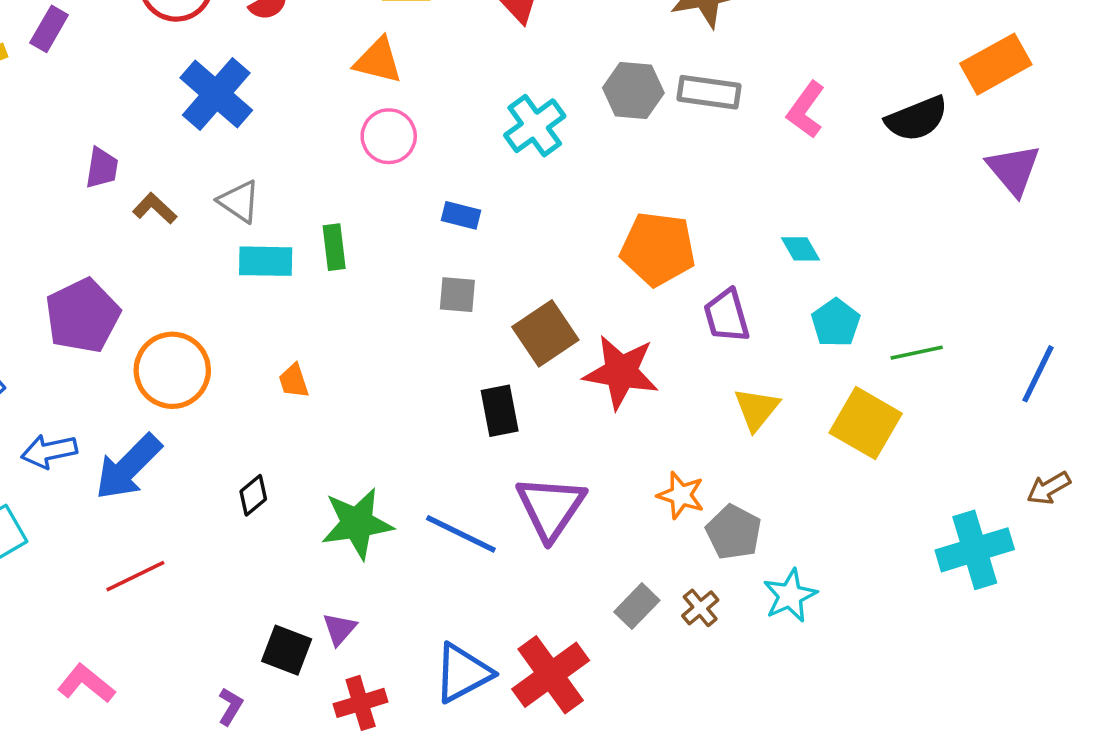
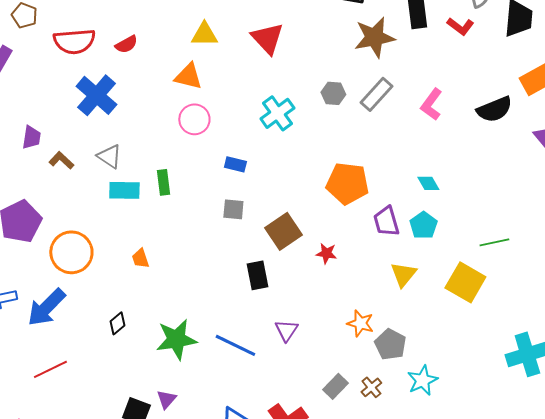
gray hexagon: (633, 90) -> (333, 93), size x0.7
gray rectangle: (709, 92) -> (376, 94), turned -56
cyan pentagon: (836, 323) -> (423, 225), moved
red star: (621, 372) -> (326, 253), size x0.5
purple triangle: (551, 508) -> (286, 330), size x0.6

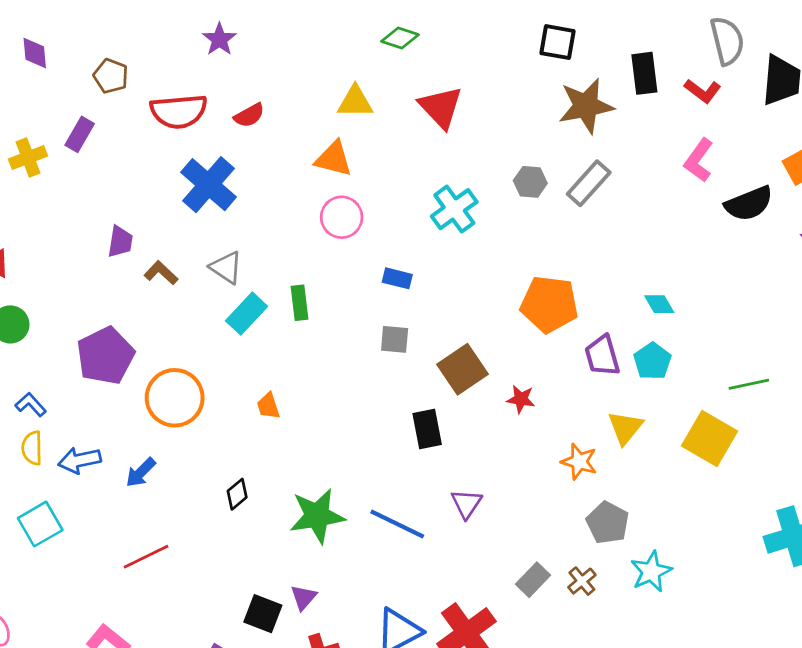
pink L-shape: (431, 104) -> (699, 160), moved
cyan rectangle: (124, 190) -> (247, 314), turned -48
blue arrow: (46, 307) -> (141, 472), size x0.6
orange star: (360, 323) -> (579, 462), moved

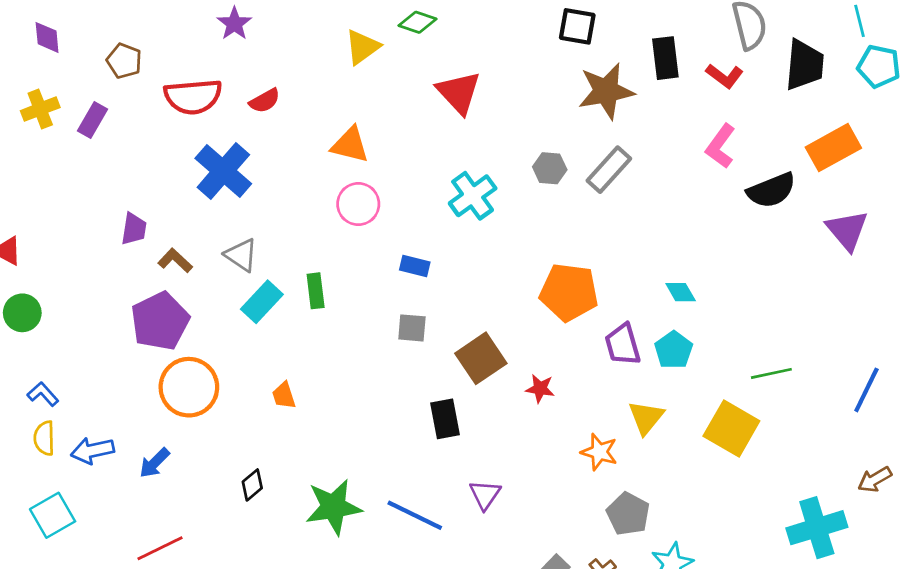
yellow triangle: (355, 102) -> (362, 47), moved, turned -36
yellow cross: (28, 157) -> (40, 109), moved
purple pentagon: (105, 356) -> (160, 321), moved

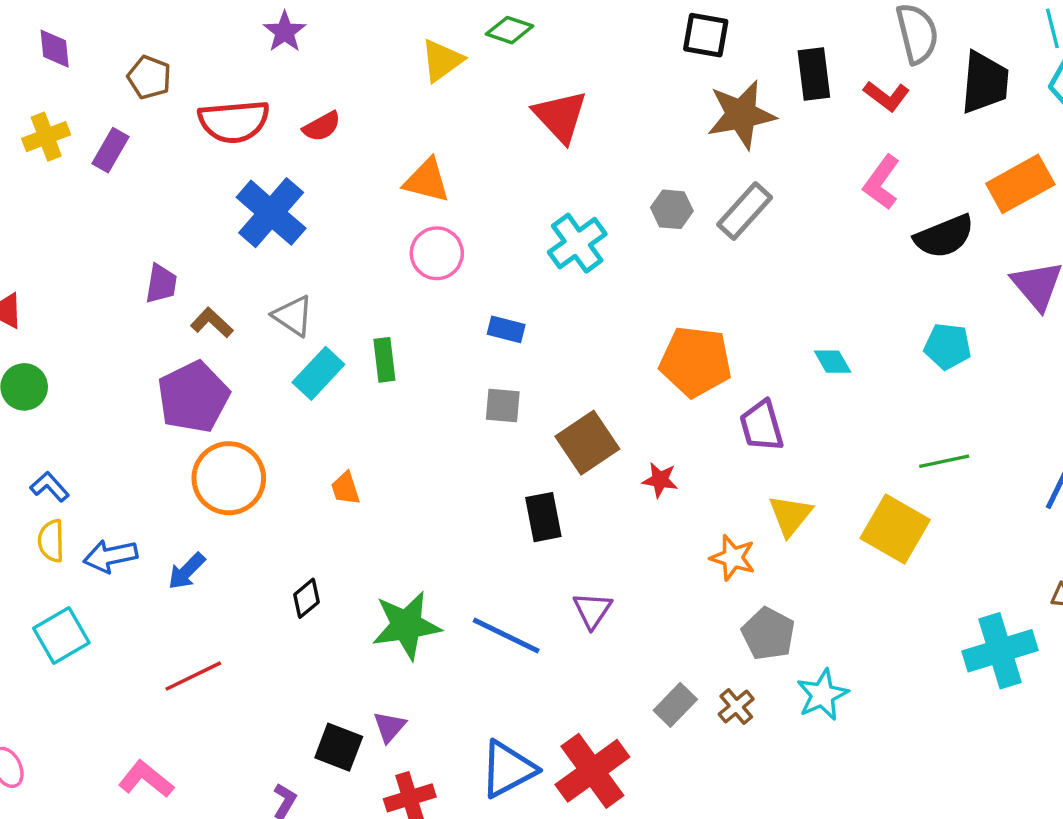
cyan pentagon: (674, 350) -> (948, 346), moved, turned -30

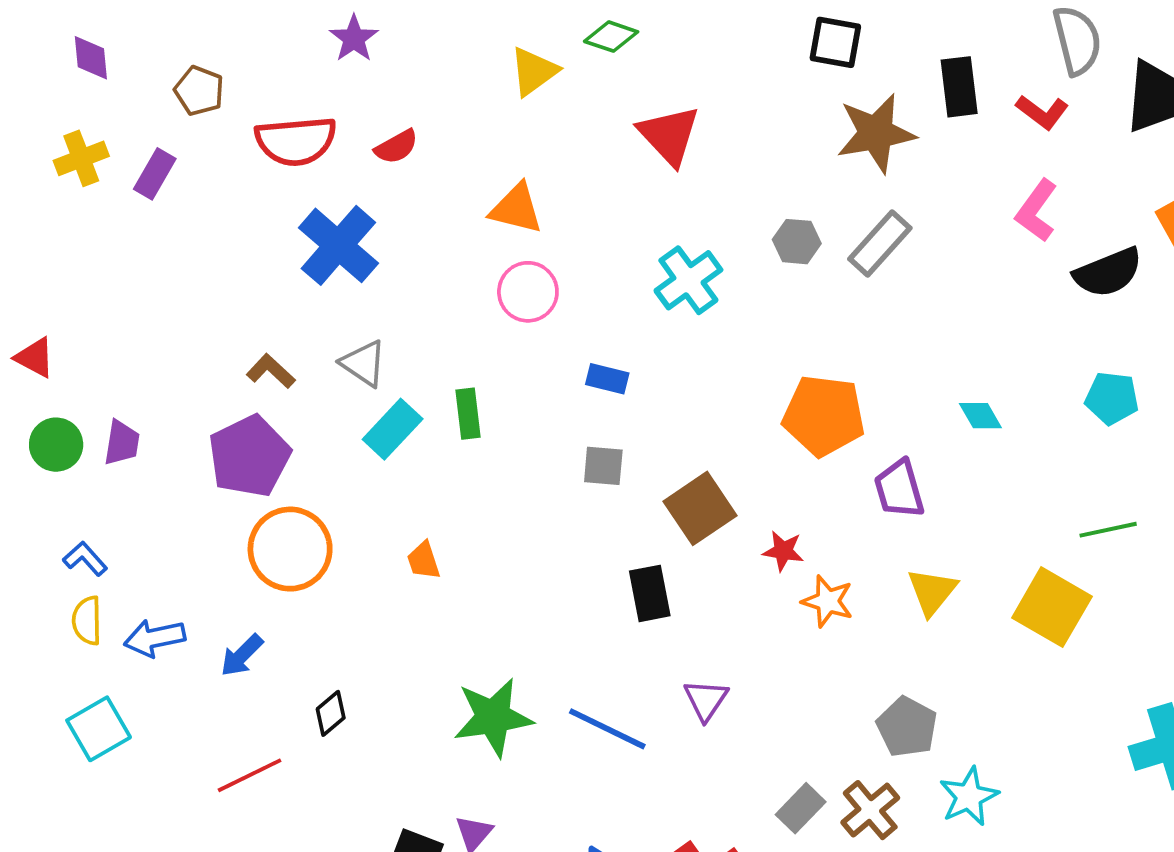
purple trapezoid: (161, 284) -> (122, 443), moved
orange star: (733, 558) -> (828, 601), moved
black diamond: (307, 598) -> (331, 713), moved
brown cross: (736, 707) -> (870, 810), size x1.4

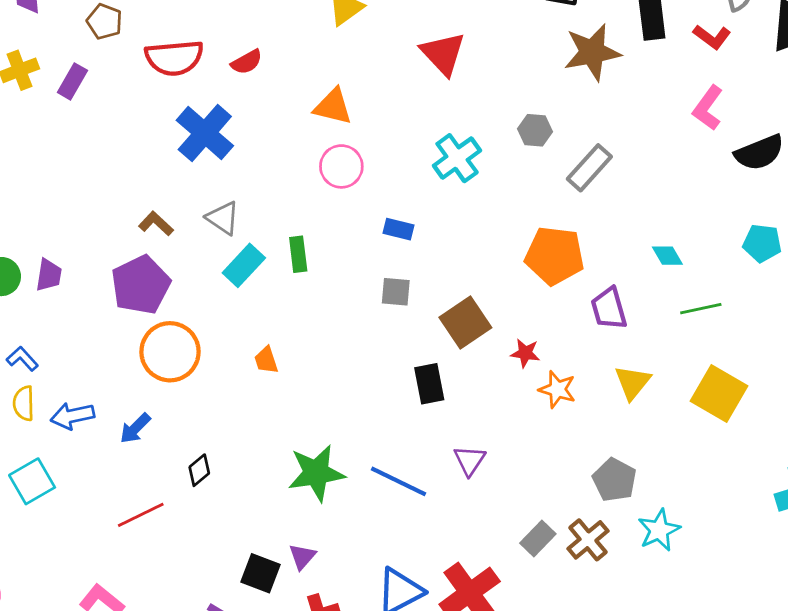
gray rectangle: (880, 243) -> (589, 168), moved
green line: (1108, 530) -> (701, 309), moved

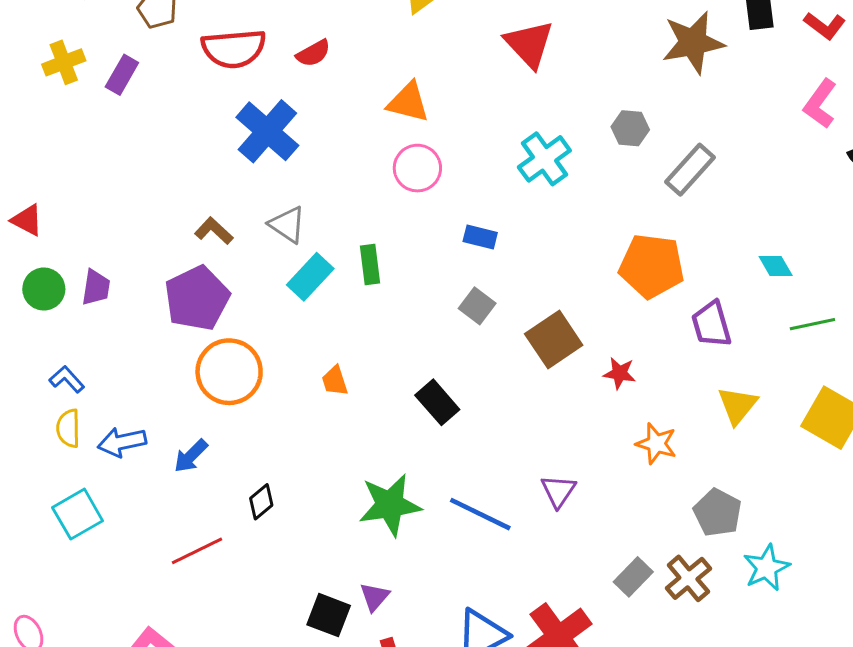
gray square: (396, 292) -> (477, 306), turned 32
black rectangle: (429, 384) -> (437, 402), moved, turned -30
orange star: (557, 389) -> (656, 444), moved

